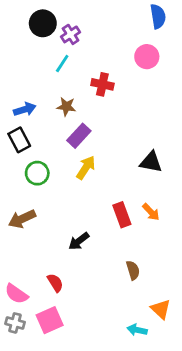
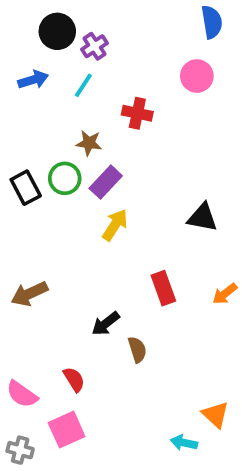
blue arrow: (25, 109) -> (33, 80), moved
green circle: (37, 173) -> (65, 178), moved
orange arrow: (151, 212) -> (225, 294), moved, turned 96
brown semicircle: (133, 270) -> (137, 350), moved
gray cross: (15, 323) -> (20, 450), moved

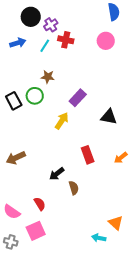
red cross: (137, 113) -> (66, 40), moved
purple rectangle: (106, 182) -> (78, 98), moved

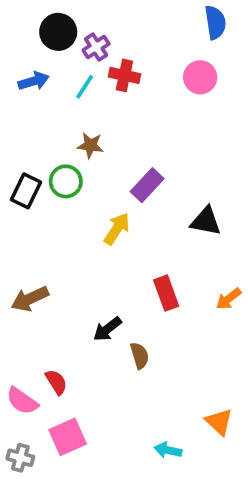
black rectangle: (14, 101) -> (26, 191), turned 54
red semicircle: (40, 204) -> (56, 382), moved
cyan arrow: (99, 238) -> (168, 450), moved

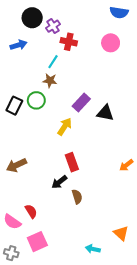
blue semicircle: (215, 22) -> (119, 13), turned 108
cyan line: (85, 87) -> (53, 62), moved
black triangle: (206, 221) -> (105, 113), moved
red rectangle: (166, 293) -> (72, 162), moved

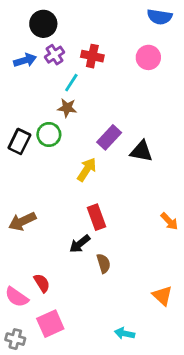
purple cross: (53, 26) -> (54, 55), moved
orange arrow: (126, 165) -> (169, 221), turned -96
orange triangle: (121, 233) -> (162, 296), moved

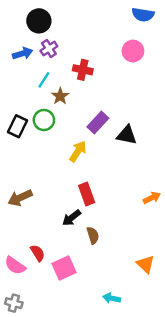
red cross: (92, 56) -> (83, 70), moved
cyan line: (71, 83) -> (44, 80), moved
brown star: (67, 108) -> (60, 96), turned 30
orange arrow: (169, 221) -> (152, 198), turned -72
pink square: (50, 324) -> (64, 268), moved

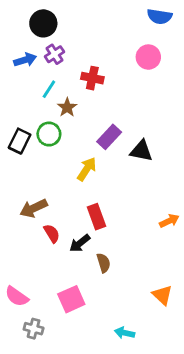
brown arrow: (20, 198) -> (34, 208), moved
red semicircle: (38, 253) -> (52, 233), moved
gray cross: (14, 303) -> (34, 329), moved

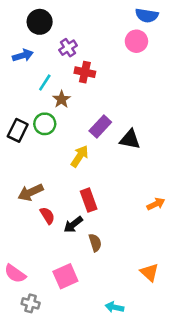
purple cross: (55, 54) -> (68, 48), moved
pink circle: (148, 57) -> (136, 41), moved

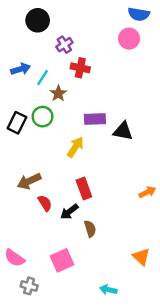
blue arrow: (23, 55) -> (21, 69), moved
purple rectangle: (100, 126) -> (95, 119), turned 45

